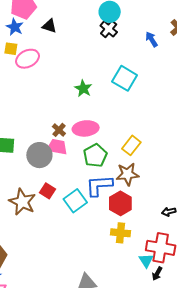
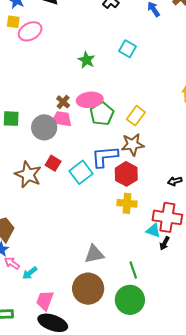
cyan square: (125, 78) -> (128, 49), size x0.7
green pentagon: (95, 155) -> (102, 114), moved
cyan triangle: (146, 261) -> (153, 231), turned -35

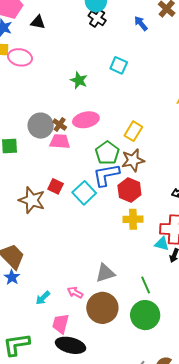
pink ellipse: (30, 31) -> (20, 57), turned 45
green pentagon: (102, 114) -> (107, 153), moved
gray circle: (44, 127) -> (41, 126), moved
pink arrow: (12, 263) -> (75, 292), moved

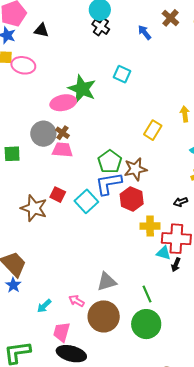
green star: (79, 80) -> (82, 89), size x1.6
pink ellipse: (86, 120) -> (63, 103), moved
yellow rectangle: (133, 131) -> (153, 130), moved
yellow cross: (133, 219) -> (150, 226), moved

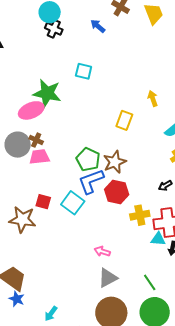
pink arrow: (76, 301) -> (102, 251), moved

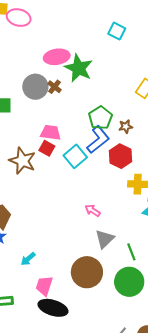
green star: (47, 93) -> (79, 68), moved
pink trapezoid: (39, 157) -> (51, 133), moved
brown star: (115, 162) -> (126, 127), size x0.6
blue L-shape: (91, 181) -> (98, 140), turned 148
gray triangle: (108, 278) -> (105, 239), moved, turned -30

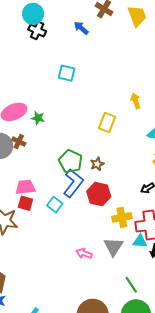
green star: (79, 68) -> (38, 118), size x0.5
cyan square: (75, 156) -> (55, 205), size x0.7
gray triangle: (105, 239) -> (113, 247), moved

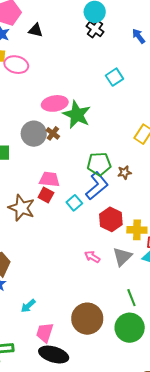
cyan square: (67, 73) -> (115, 77), turned 30
green star: (38, 118) -> (77, 115), size x2.0
green pentagon: (71, 161) -> (99, 164), turned 30
red hexagon: (99, 194) -> (111, 219), moved

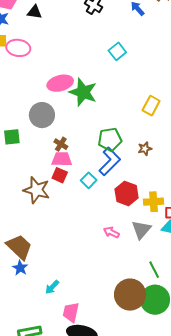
brown cross: (53, 133) -> (61, 144), moved
brown star: (124, 172) -> (145, 149), moved
brown circle: (87, 319) -> (130, 295), moved

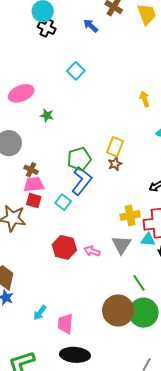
pink ellipse: (60, 83) -> (21, 93), moved
green star: (83, 92) -> (47, 115), size x0.5
yellow rectangle: (151, 106) -> (115, 147), moved
red hexagon: (127, 193) -> (64, 247), moved
pink trapezoid: (71, 312) -> (65, 324), moved

